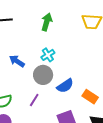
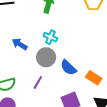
cyan cross: (48, 55) -> (50, 37), turned -32
blue semicircle: (65, 86) -> (68, 68), turned 78

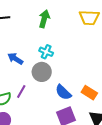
blue semicircle: (68, 68) -> (63, 92), moved
purple line: (38, 83) -> (21, 92), moved

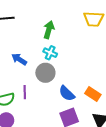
green arrow: (44, 19) -> (49, 30), moved
purple line: (21, 92) -> (25, 92), turned -32

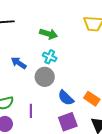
green arrow: (49, 30) -> (49, 34), turned 90
purple line: (25, 92) -> (31, 111), moved

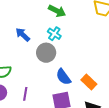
purple line: (31, 111) -> (25, 94), moved

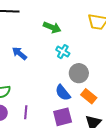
cyan cross: (54, 34) -> (63, 52), moved
gray circle: (46, 53) -> (79, 73), moved

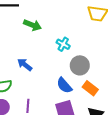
green arrow: (52, 27) -> (32, 25), moved
blue arrow: (19, 53) -> (25, 65), moved

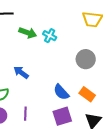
cyan cross: (63, 44) -> (50, 36), moved
gray circle: (80, 65) -> (86, 59), moved

